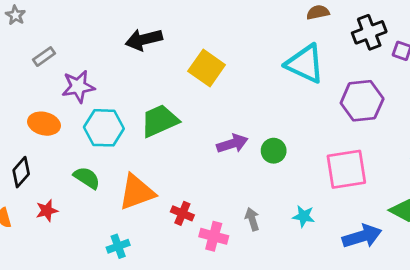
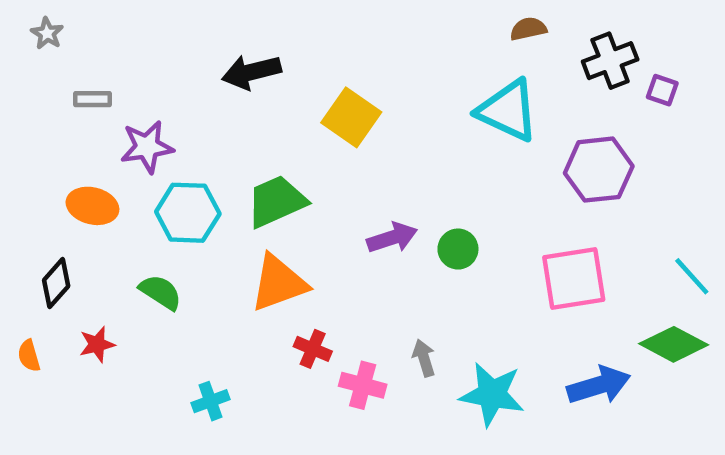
gray rectangle: (44, 57) -> (92, 99), turned 35
orange triangle: (137, 192) -> (279, 283), moved
cyan star: (304, 216) -> (492, 394), moved, size x1.8

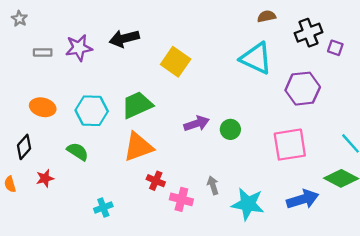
purple star: (147, 147) -> (79, 48), moved

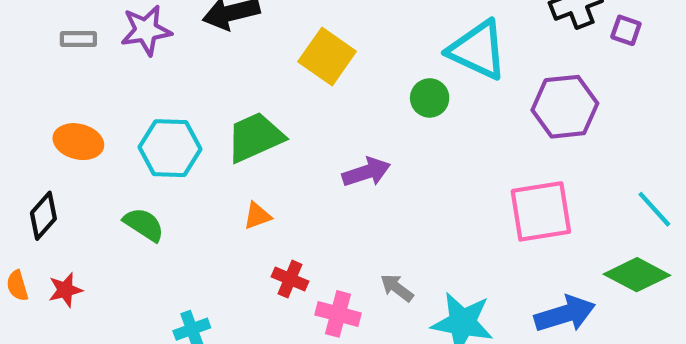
green circle: (230, 129) -> (430, 98), moved
orange triangle: (138, 147) -> (257, 216), size x0.5
red star: (45, 178) -> (65, 290), moved
gray arrow: (213, 185) -> (397, 288), turned -36

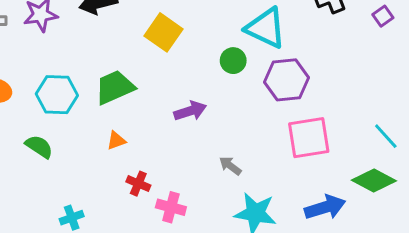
purple square: (626, 30) -> (383, 16), moved, turned 36
purple hexagon: (565, 107) -> (287, 80), moved
gray arrow: (397, 288) -> (230, 166), moved

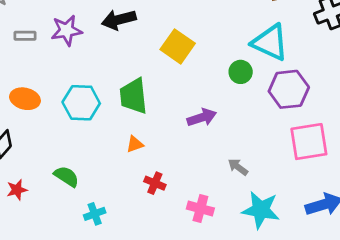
green trapezoid: (115, 87) -> (133, 96), turned -72
green semicircle: (39, 147) -> (67, 176), moved
pink cross: (171, 207) -> (200, 209), moved

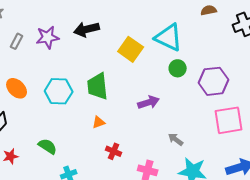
gray rectangle: (25, 36) -> (17, 41), turned -63
cyan triangle: (270, 42) -> (169, 37), moved
orange ellipse: (25, 99) -> (17, 88), turned 30

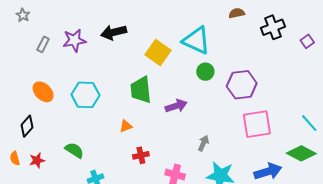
green trapezoid: (98, 86) -> (141, 90), moved
gray arrow: (176, 139) -> (203, 143), turned 77
red cross: (114, 151) -> (141, 155), turned -35

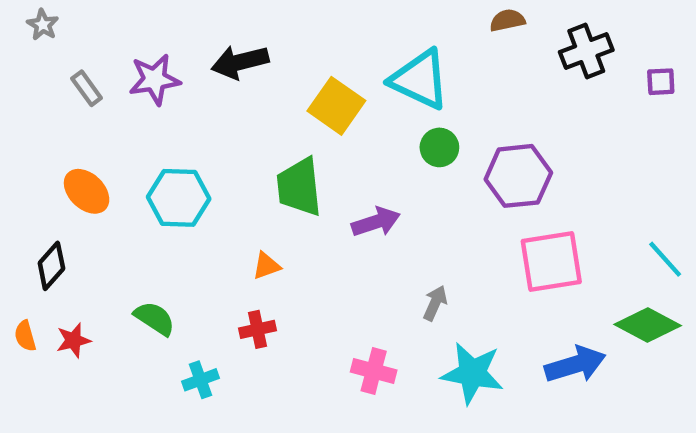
purple square: (307, 41) -> (661, 82), turned 32
gray rectangle: (43, 44) -> (87, 88), turned -63
red cross: (141, 155) -> (258, 329), moved

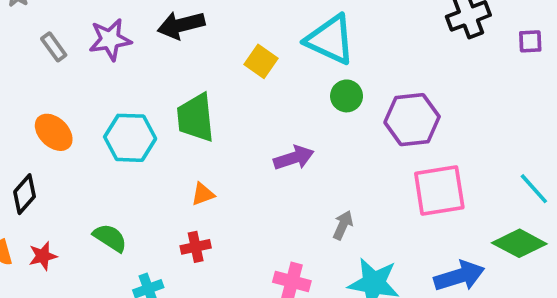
yellow square: (336, 106) -> (261, 61), size x0.7
green trapezoid: (299, 187) -> (196, 118), moved

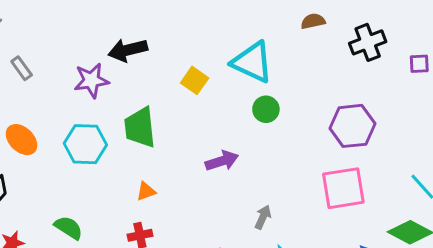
purple star: (110, 40) -> (91, 80), moved
purple hexagon: (412, 120) -> (352, 126), moved

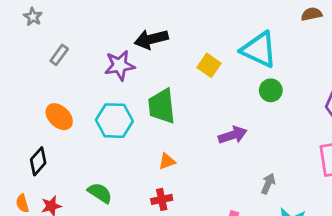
gray rectangle: (22, 68) -> (59, 55), turned 72

